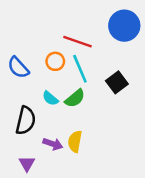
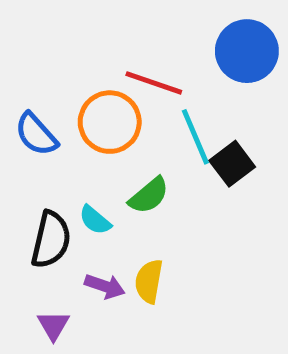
orange circle: (55, 61) -> (110, 122), size x1.6
cyan line: (80, 69) -> (195, 137), moved
cyan semicircle: (50, 98) -> (95, 220), moved

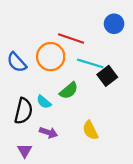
blue circle: (247, 51) -> (114, 24), size x0.7
cyan line: (195, 137) -> (90, 63), turned -50
yellow semicircle: (149, 281) -> (90, 130), moved, turned -36

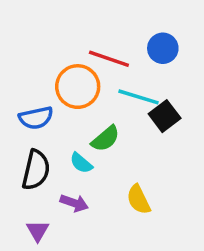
blue circle: (114, 24) -> (163, 48), moved
blue semicircle: (17, 62) -> (36, 118), moved, turned -60
cyan semicircle: (44, 102) -> (81, 163), moved

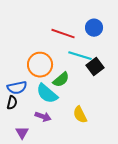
orange circle: (78, 87) -> (40, 65), moved
blue semicircle: (36, 118) -> (17, 88), moved
cyan semicircle: (81, 163) -> (47, 94), size x1.6
black semicircle: (36, 170) -> (12, 103), moved, size x0.6

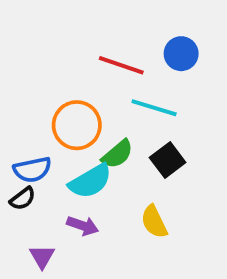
black square: (95, 67) -> (168, 160), moved
cyan semicircle: (47, 94) -> (90, 181), turned -70
black semicircle: (12, 103) -> (23, 199), turned 40

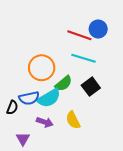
red line: (121, 65) -> (79, 35), moved
blue semicircle: (32, 170) -> (29, 98), moved
black semicircle: (23, 199) -> (12, 108), turned -32
yellow semicircle: (154, 222) -> (73, 120), moved

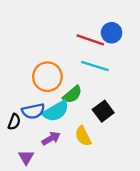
black square: (91, 87) -> (103, 111), moved
purple arrow: (45, 122) -> (51, 138), turned -49

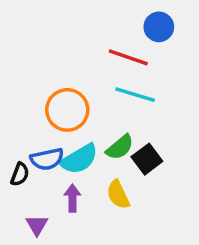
blue circle: (112, 33) -> (159, 27), moved
green semicircle: (72, 94) -> (120, 147), moved
purple arrow: (51, 138) -> (72, 198), turned -60

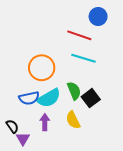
green semicircle: (120, 147) -> (74, 91), turned -72
black semicircle: (20, 174) -> (12, 126), moved, turned -56

